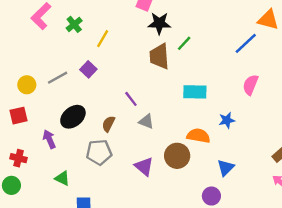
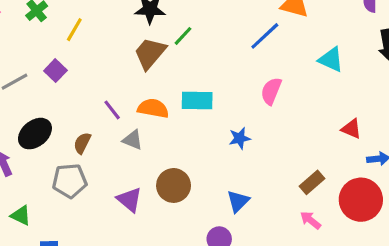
brown trapezoid: (159, 56) -> (150, 53), turned 44
orange semicircle: (198, 136) -> (153, 108), moved

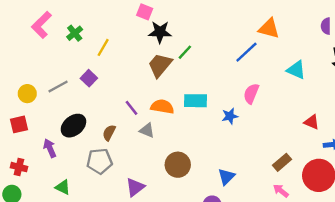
blue star: (240, 138) -> (230, 116), moved
purple triangle: (129, 200) -> (135, 187), moved, turned 42

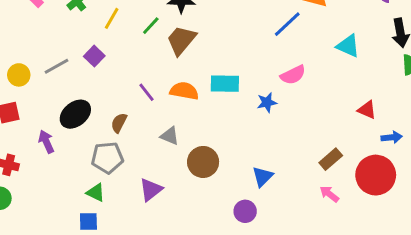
green line: (185, 52) -> (151, 26), moved
pink semicircle: (251, 94) -> (293, 75), turned -138
gray triangle: (147, 130) -> (170, 136), moved
green triangle: (63, 187) -> (96, 192), moved

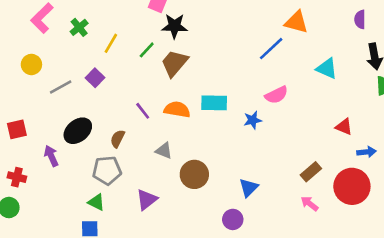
yellow circle: (19, 75) -> (31, 64), moved

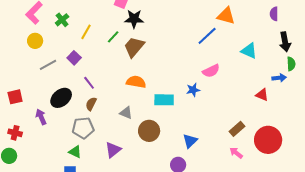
yellow circle: (31, 64) -> (35, 41), moved
cyan rectangle: (214, 103) -> (164, 100), moved
purple line: (143, 111) -> (89, 83), moved
blue arrow: (367, 152) -> (279, 78), moved

